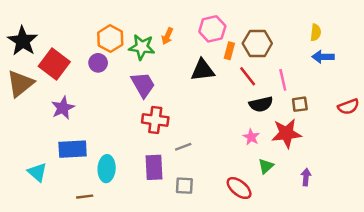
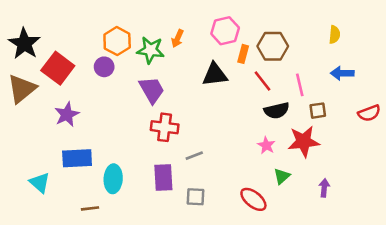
blue arrow: (323, 57) -> (342, 73), moved

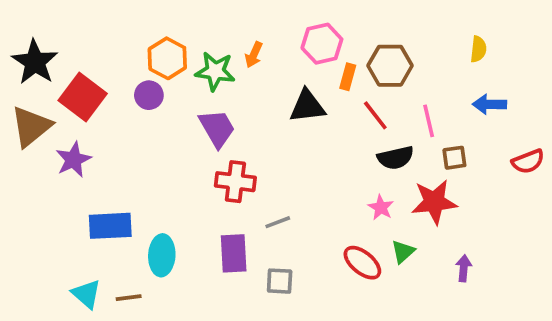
purple star: (67, 114) -> (73, 160), moved
cyan triangle: (40, 183) -> (86, 294), moved
red ellipse: (253, 199) -> (362, 263), moved

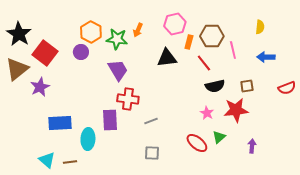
pink line: (429, 121) -> (233, 50), moved
purple rectangle: (234, 253) -> (110, 120), moved

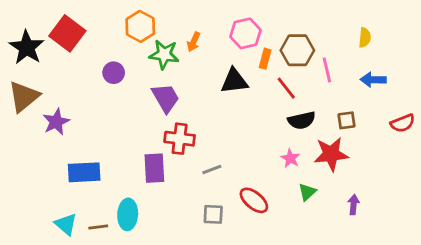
orange hexagon: (91, 32) -> (140, 26), moved
red square: (45, 53) -> (67, 33), moved
cyan ellipse: (88, 139) -> (128, 214), moved
red ellipse: (197, 143) -> (254, 200), moved

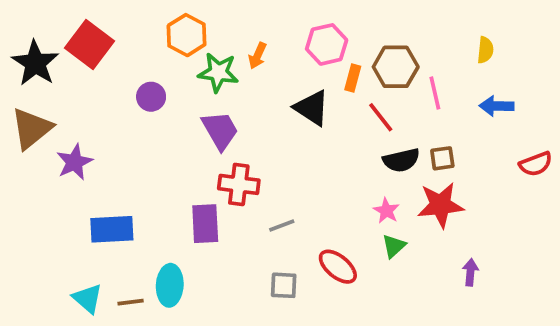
black triangle: (234, 81) -> (312, 108), turned 40
brown square: (347, 120) -> (442, 158), moved
green triangle: (307, 192) -> (394, 246), moved

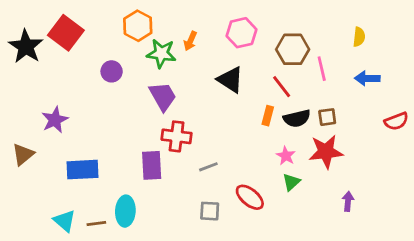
orange rectangle: (353, 78) -> (268, 116), moved
brown triangle: (32, 128) -> (23, 154), moved, size x0.7

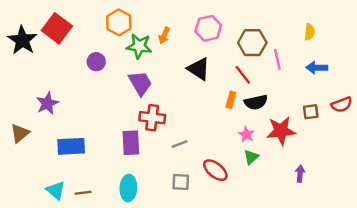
brown square: (327, 117) -> (311, 112), moved
cyan ellipse: (125, 211) -> (128, 188), moved

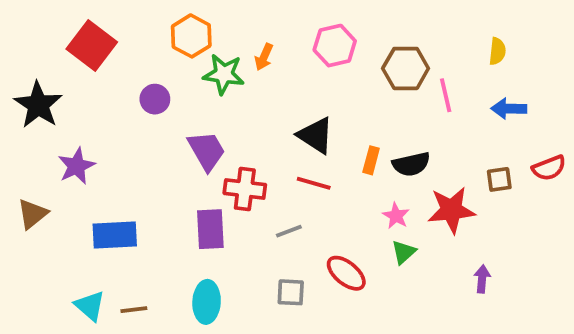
black star: (22, 40) -> (38, 105), moved
black triangle: (199, 69) -> (316, 135), moved
red line: (243, 75) -> (314, 183), moved, turned -36
purple trapezoid: (140, 83) -> (207, 151), moved

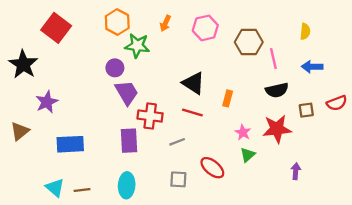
orange arrow: (264, 57) -> (165, 23), moved
purple circle: (155, 99) -> (115, 68), moved
black semicircle: (411, 164) -> (277, 90), moved

